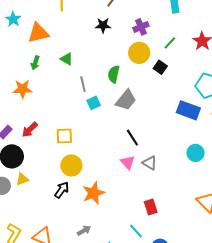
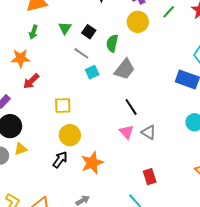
green triangle: (67, 59) -> (65, 28), turned 32
black square: (160, 67) -> (89, 32), moved
gray line: (83, 84) -> (81, 53), turned -42
red arrow: (30, 130) -> (31, 81), moved

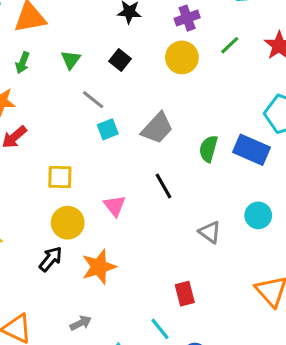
black square: (89, 32) -> (120, 60), moved
green semicircle: (112, 43) -> (208, 149), moved
pink triangle: (126, 132) -> (115, 206), moved
gray triangle: (149, 132) -> (210, 232), moved

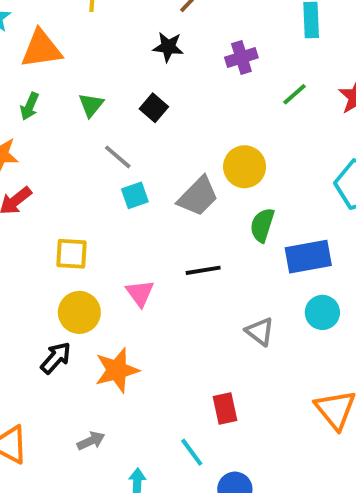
yellow circle: (182, 57) -> (245, 167), moved
blue rectangle: (251, 150) -> (308, 257), moved, turned -36
black line: (163, 186) -> (203, 270), turned -72

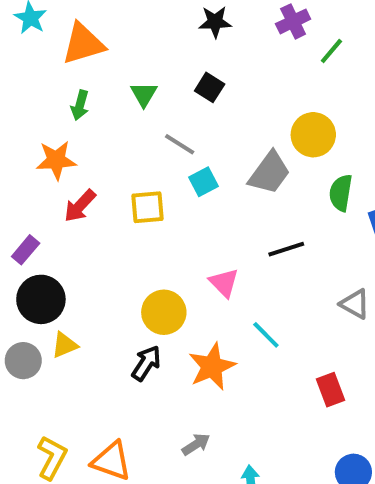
green line: (294, 94) -> (331, 51), moved
yellow square: (72, 254) -> (148, 207), moved
cyan line: (192, 452) -> (266, 335), moved

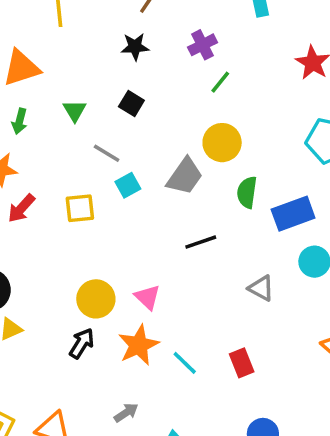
green line: (331, 51) -> (220, 82), moved
pink triangle: (224, 283) -> (147, 297), moved
cyan line: (266, 335) -> (185, 363), moved

